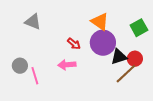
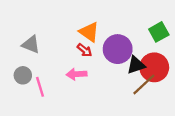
gray triangle: (33, 22) -> (31, 44), moved
orange triangle: (100, 22) -> (89, 32), moved
red circle: (135, 59) -> (154, 67), size x1.6

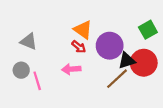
brown line: (144, 84) -> (117, 79), moved

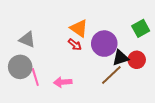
red circle: (144, 63) -> (137, 60), size x0.7
pink arrow: (71, 69) -> (63, 82), moved
gray circle: (21, 70) -> (20, 67), size x1.5

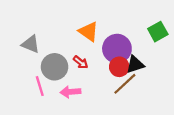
red arrow: (75, 45) -> (81, 62), moved
red circle: (137, 60) -> (119, 67), moved
gray circle: (20, 67) -> (55, 67), moved

